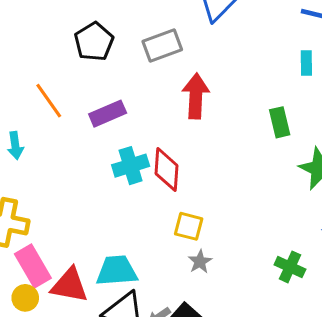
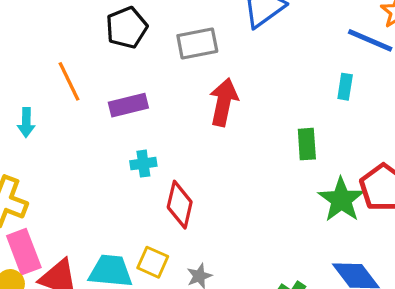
cyan cross: (131, 166) -> (143, 164), size x0.7
red diamond: (166, 170) -> (180, 205), moved
yellow square: (189, 226) -> (153, 262), moved

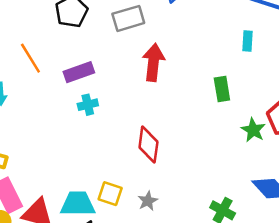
cyan cross: (143, 164) -> (88, 105), moved
green star: (341, 200) -> (253, 130), size x0.7
red diamond: (180, 205) -> (148, 145), moved

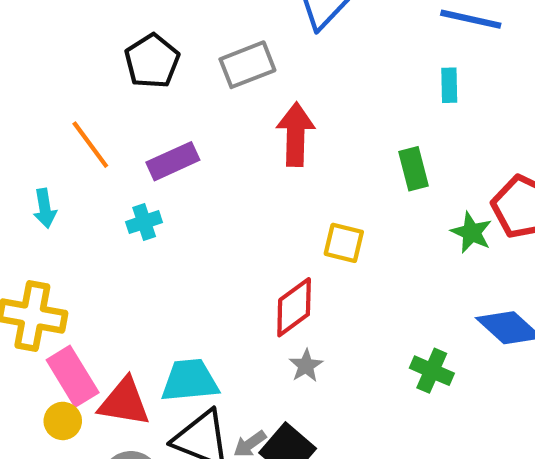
cyan cross: (88, 105) -> (144, 222), moved
red diamond: (148, 145) -> (294, 307), moved, turned 51
yellow square: (110, 194) -> (344, 243), moved

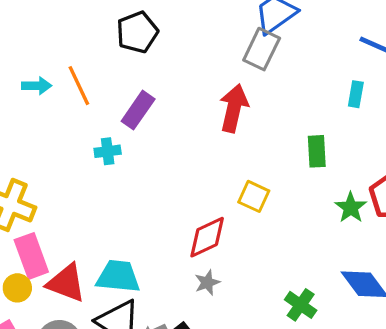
gray rectangle: (247, 65) -> (262, 49), moved, turned -54
purple rectangle: (173, 161) -> (138, 110), turned -42
cyan arrow: (45, 208) -> (37, 86), moved, turned -92

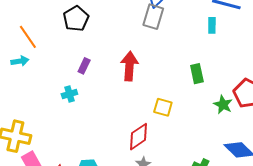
orange line: (79, 86) -> (28, 37), moved
cyan rectangle: (356, 94) -> (212, 25), moved
red arrow: (234, 108) -> (129, 66), moved
purple rectangle: (138, 110) -> (84, 66), size x0.7

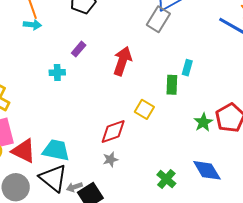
cyan rectangle: (212, 25) -> (187, 68), moved
cyan arrow: (20, 61) -> (32, 25), moved
green rectangle: (197, 74) -> (172, 85), moved

